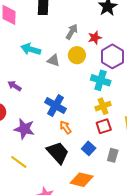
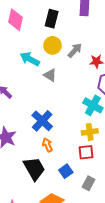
yellow circle: (77, 55) -> (53, 45), moved

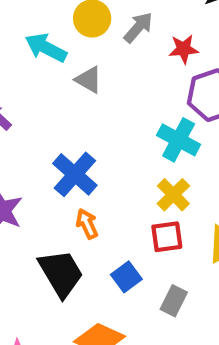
yellow cross: (90, 132) -> (173, 195), turned -35

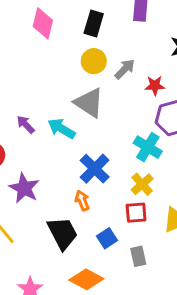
cyan arrow: (46, 48) -> (61, 129), moved
gray triangle: (89, 80) -> (89, 103), size x1.6
blue cross: (75, 174) -> (95, 169), moved
gray rectangle: (174, 301) -> (138, 256), turned -42

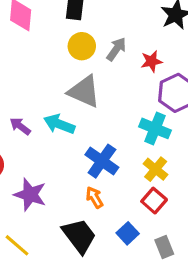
red square: (136, 213) -> (154, 201), turned -35

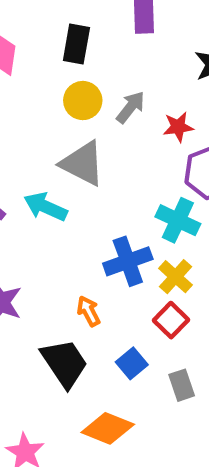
blue cross: (102, 161) -> (128, 261), moved, turned 32

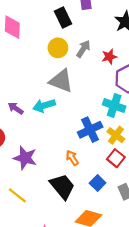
black rectangle: (76, 44) -> (63, 18), moved, turned -30
cyan arrow: (45, 207) -> (44, 106), turned -35

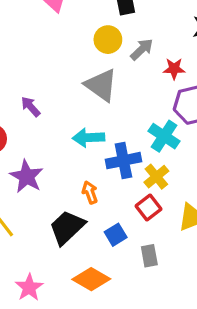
cyan arrow: (44, 106) -> (88, 138), moved
black trapezoid: (62, 186) -> (67, 227), turned -108

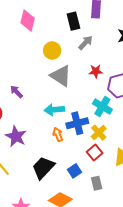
yellow circle: (108, 40) -> (52, 51), moved
gray arrow: (142, 49) -> (85, 43), moved
red star: (174, 69) -> (96, 71), moved
orange arrow: (90, 192) -> (58, 135), moved

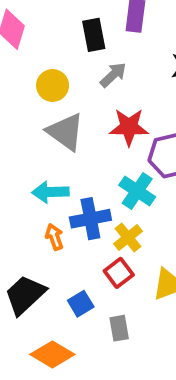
red star: (96, 71) -> (129, 127), size x1.5

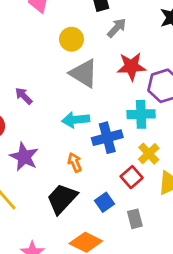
cyan cross: (137, 191) -> (141, 114), turned -32
orange arrow: (54, 237) -> (75, 162), moved
yellow cross: (128, 237) -> (149, 154), moved

